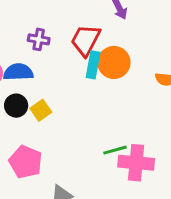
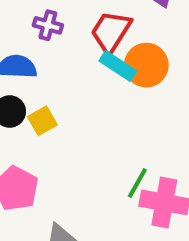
cyan rectangle: (93, 65) -> (118, 66), turned -72
green line: (115, 150) -> (137, 183), turned -50

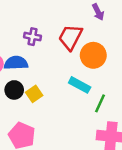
cyan rectangle: (118, 66) -> (80, 85), moved
green line: (137, 183) -> (100, 103), moved

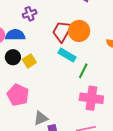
purple cross: (33, 37) -> (30, 14), turned -32
red trapezoid: (70, 37) -> (62, 31), moved

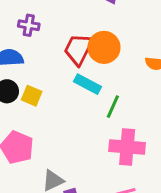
purple cross: (30, 14) -> (29, 25), turned 32
yellow square: (29, 61) -> (32, 96), turned -32

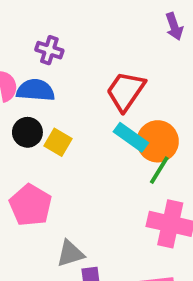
purple cross: (29, 25) -> (49, 50), moved
orange circle: (104, 47) -> (158, 141), moved

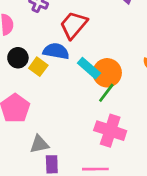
blue semicircle: (36, 90) -> (56, 51), moved
red trapezoid: (126, 91) -> (74, 25), moved

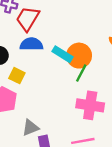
red trapezoid: (74, 25) -> (28, 19), moved
yellow square: (38, 67) -> (17, 76), moved

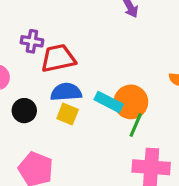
red trapezoid: (28, 19) -> (58, 58), turned 52
yellow square: (17, 76) -> (68, 114), moved

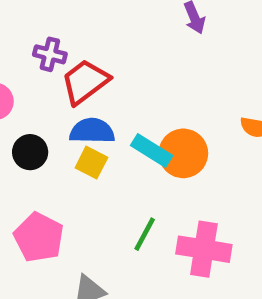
red trapezoid: (58, 58) -> (85, 82), turned -30
green line: (136, 125) -> (145, 234), moved

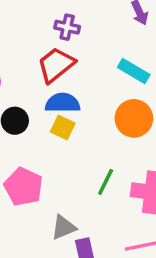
purple cross: (50, 54) -> (67, 27), moved
cyan rectangle: (152, 150) -> (134, 71), moved

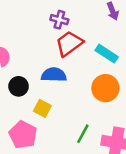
red trapezoid: (56, 65) -> (69, 44), moved
yellow square: (63, 127) -> (42, 108), moved

